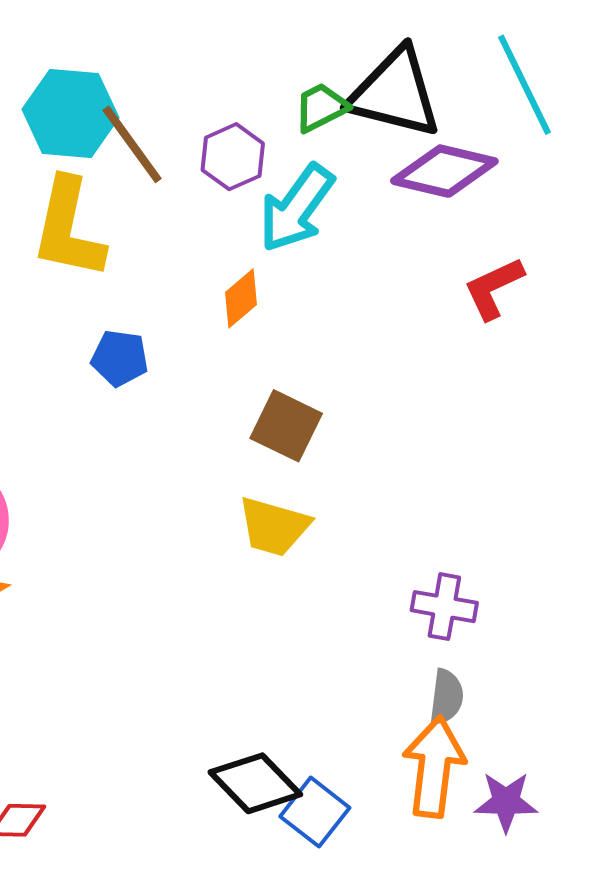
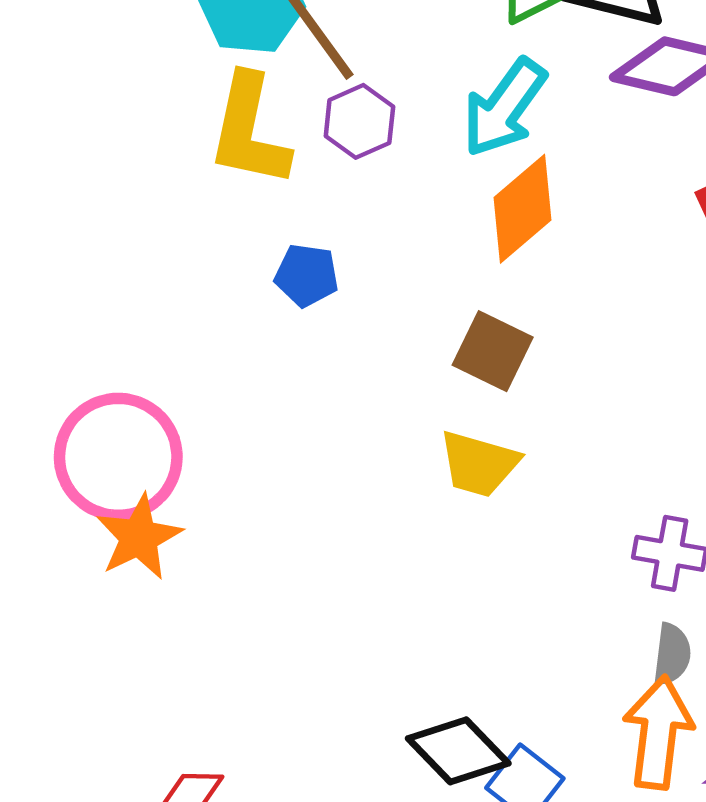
purple hexagon: (233, 157) -> (359, 121), moved
orange diamond: (241, 298) -> (523, 209), moved, size x1.6

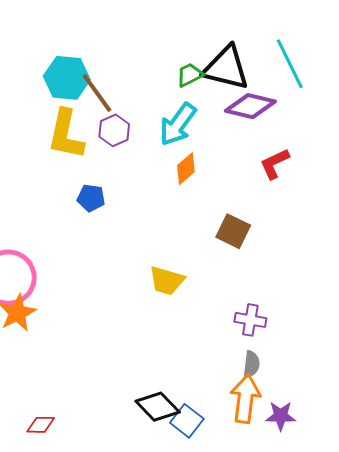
orange diamond: (523, 209) -> (186, 169), size x0.7
brown square: (493, 351) -> (233, 231), moved

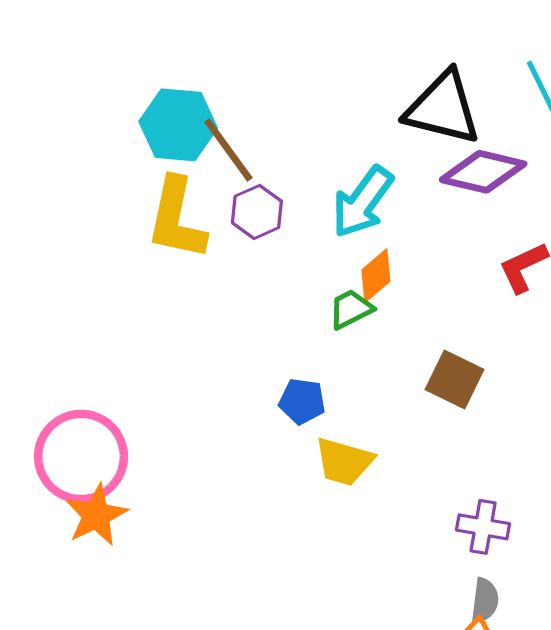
green trapezoid: (190, 75) -> (351, 309), moved
blue pentagon: (91, 198) -> (302, 401), moved

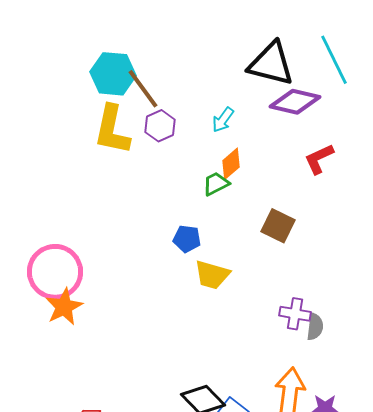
cyan arrow: (362, 202) -> (223, 120), size x0.6
gray semicircle: (485, 601) -> (315, 327), moved

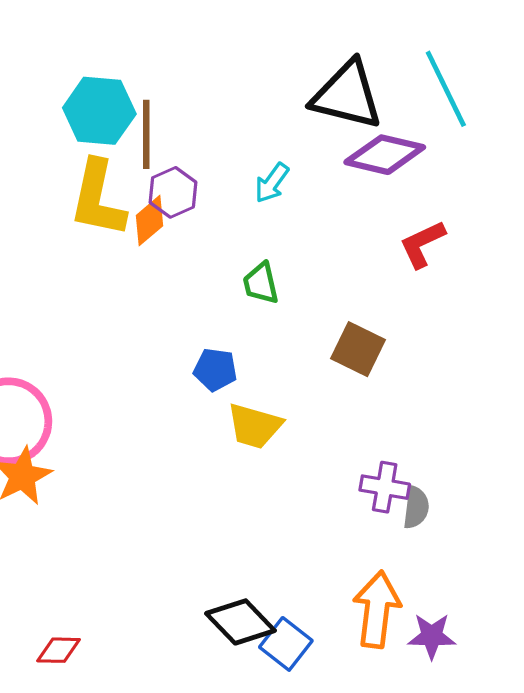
brown line: (143, 89) -> (146, 134), turned 36
orange diamond: (231, 164) -> (149, 221), moved
green trapezoid: (216, 184) -> (261, 283), turned -76

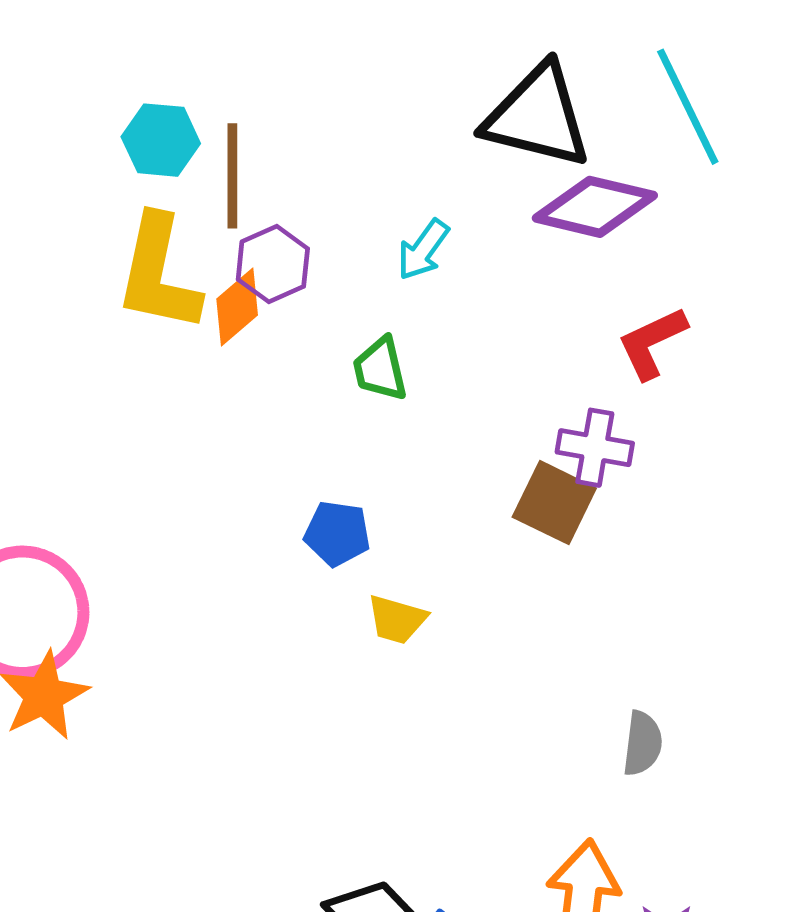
cyan hexagon: (99, 111) -> (161, 140), size x0.7
green trapezoid: (261, 283) -> (380, 369), moved
yellow trapezoid: (255, 426) -> (397, 619), size x0.7
purple cross: (385, 487) -> (595, 448), moved

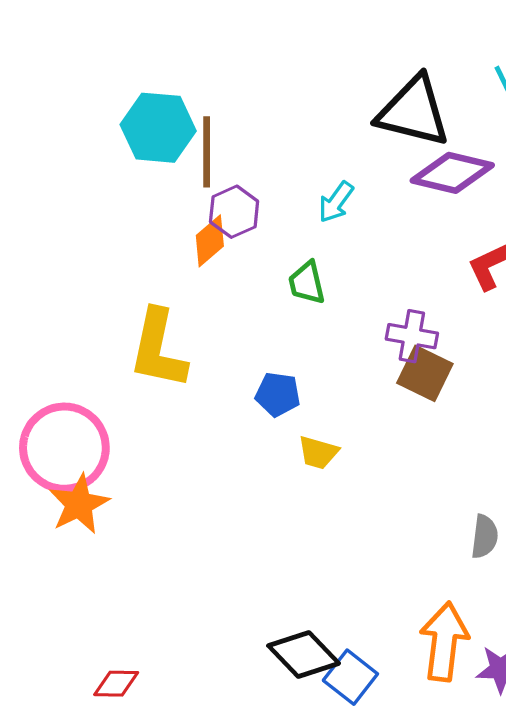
cyan hexagon: (161, 140) -> (158, 128), size x1.4
yellow L-shape: (158, 274) -> (158, 349), moved
purple cross: (595, 448) -> (412, 336), moved

